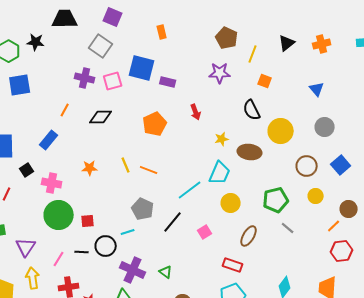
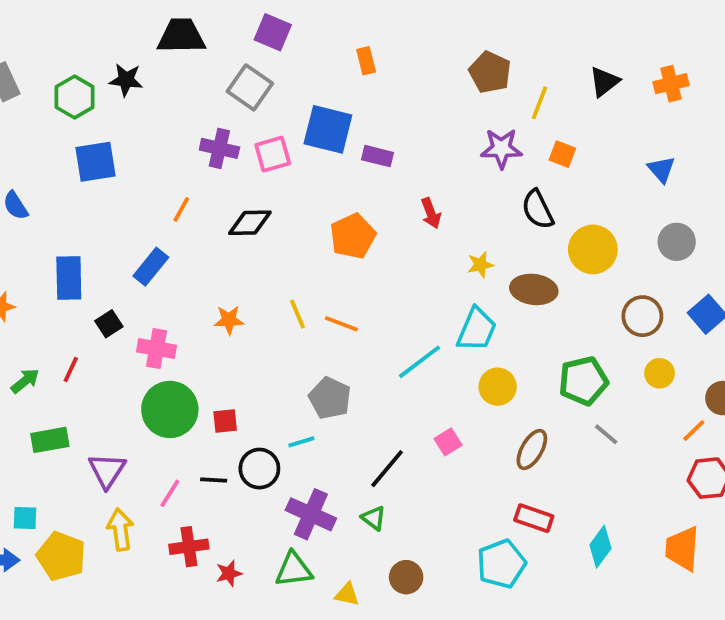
purple star: (220, 73) -> (501, 148), moved
black line: (173, 222) -> (387, 469), moved
red rectangle: (233, 265) -> (534, 518), moved

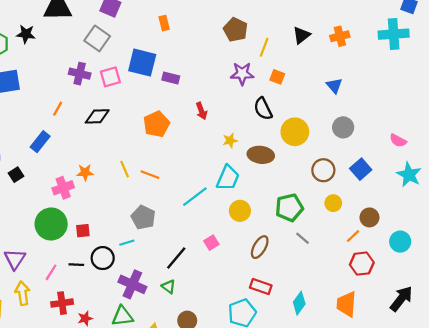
pink cross: (157, 349) -> (63, 188), moved, turned -30

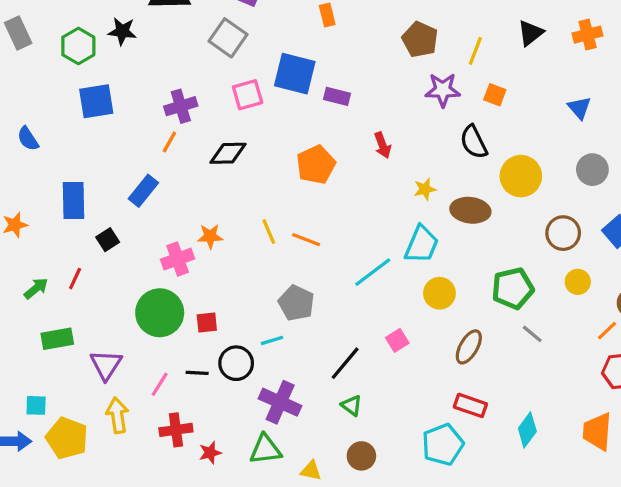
brown pentagon: (236, 30) -> (420, 39), moved
purple cross: (80, 74) -> (181, 106), moved, turned -30
green triangle: (169, 287) -> (352, 405), moved

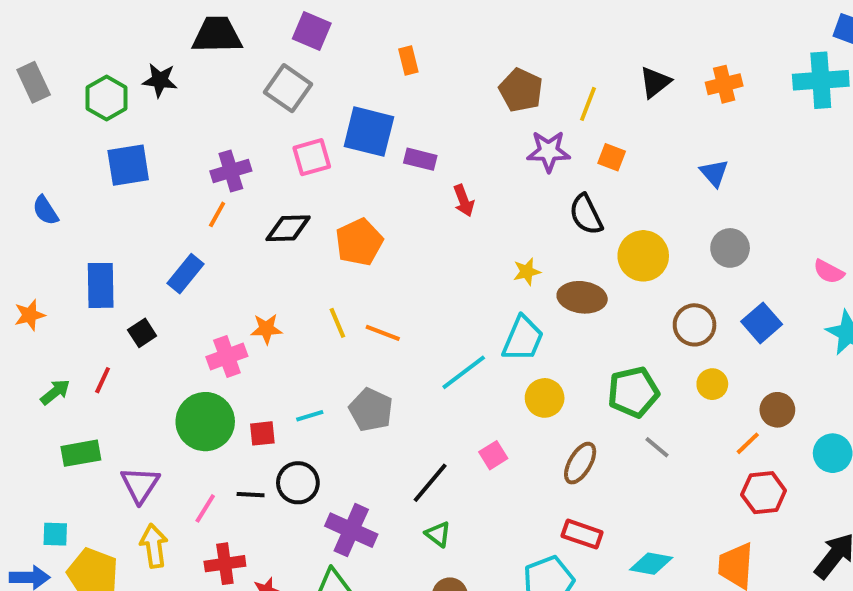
red arrow: (383, 145) -> (464, 201), moved
orange pentagon: (316, 165) -> (359, 242), moved
cyan line: (272, 340) -> (310, 416), moved
cyan diamond: (527, 430) -> (651, 564), turned 64

